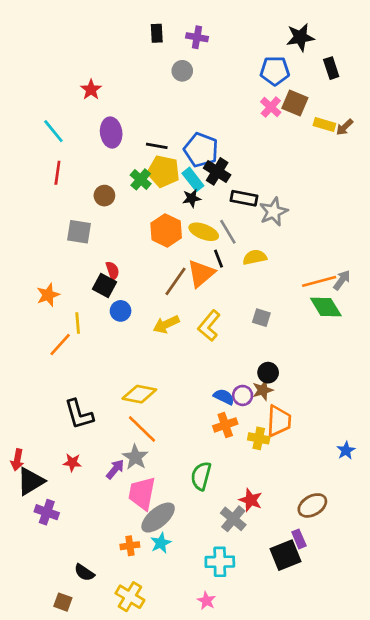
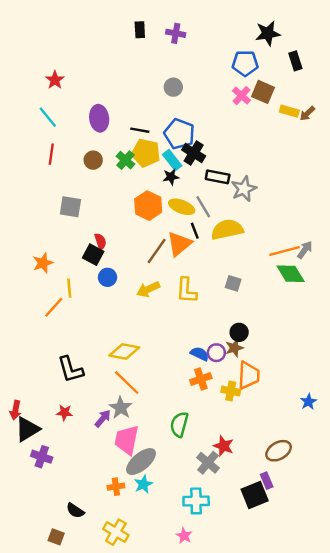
gray circle: (182, 71) -> (173, 87), moved
red star: (91, 90) -> (55, 80), moved
brown circle: (104, 196) -> (93, 160), moved
yellow semicircle: (255, 257) -> (227, 229), size x1.5
yellow L-shape: (209, 326) -> (186, 290), turned -36

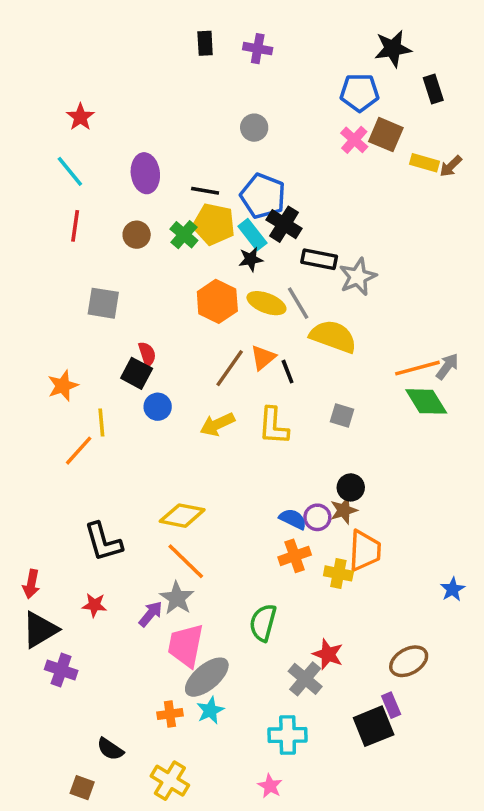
yellow semicircle: (227, 229) -> (333, 336), turned 32
black line: (195, 231) -> (288, 372), moved
orange triangle: (179, 244) -> (263, 358), size x0.7
red arrow: (15, 410) -> (31, 584), moved

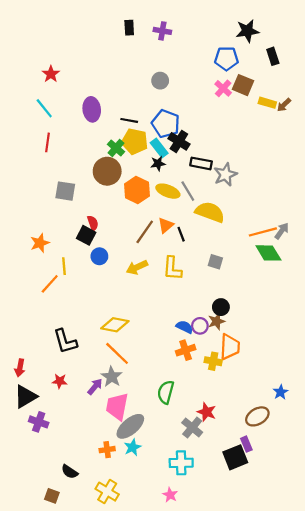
brown circle: (137, 235) -> (107, 171), moved, size x1.6
blue star: (453, 589) -> (281, 392), moved

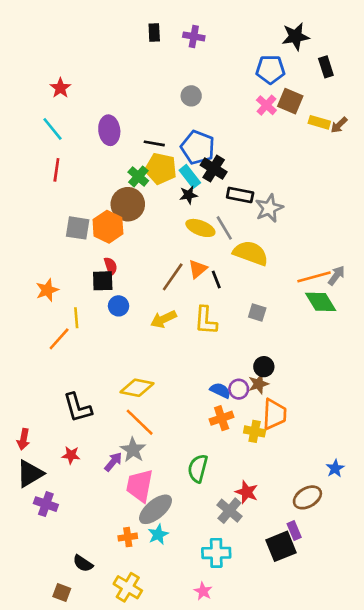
orange hexagon: (137, 190) -> (108, 227), moved
black square: (86, 235) -> (103, 281), turned -30

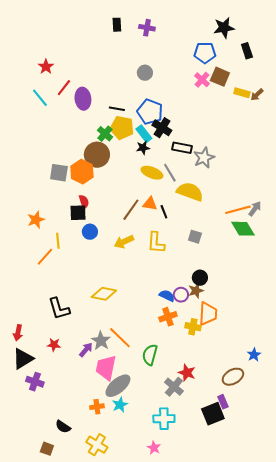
red line: (56, 170) -> (64, 88), moved, turned 30
orange triangle: (198, 269) -> (150, 204), turned 49
orange line: (140, 422) -> (120, 338), moved

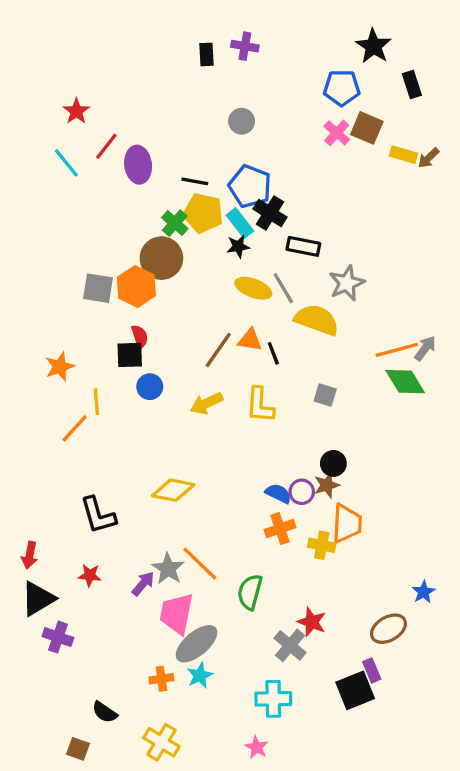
black rectangle: (117, 25) -> (207, 54), moved
black star: (224, 28) -> (373, 46), turned -30
gray star: (204, 158) -> (347, 283), moved

